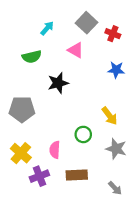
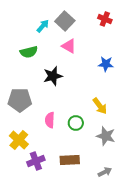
gray square: (87, 23) -> (65, 21), moved
red cross: (113, 34) -> (105, 19), moved
pink semicircle: (55, 150) -> (50, 120), moved
gray arrow: (115, 188) -> (105, 172), turned -72

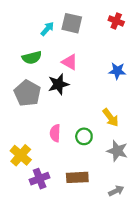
gray square: (65, 21) -> (72, 23), turned -30
pink triangle: (69, 46) -> (70, 62), moved
gray pentagon: (20, 100) -> (27, 93), moved, turned 30

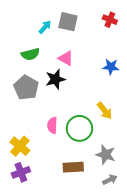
green circle: (84, 136) -> (79, 128), size x1.6
gray star: (117, 151) -> (106, 155), moved
purple cross: (40, 179) -> (21, 172), moved

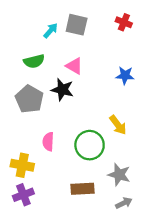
black star: (55, 79) -> (62, 90), turned 30
pink semicircle: (52, 125) -> (48, 142), moved
yellow cross: (20, 146) -> (22, 165), turned -30

